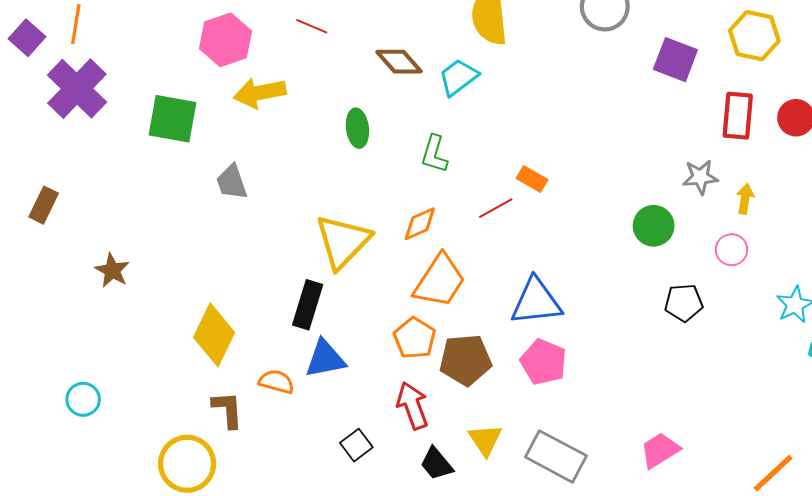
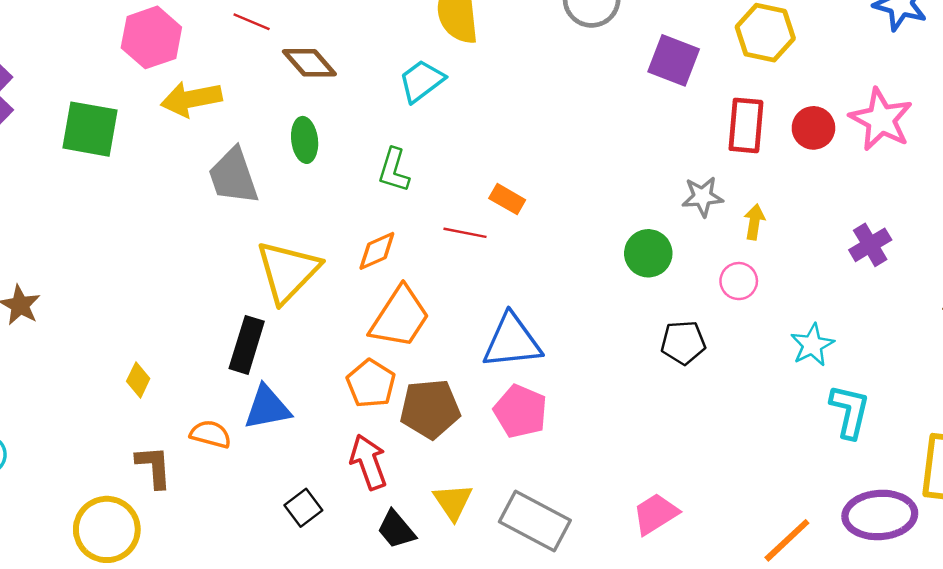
brown diamond: (399, 62) -> (309, 63), moved
gray trapezoid: (232, 182) -> (233, 176), moved, size x1.4
red line: (496, 208) -> (465, 233), turned 40
yellow diamond: (214, 335) -> (138, 380), size x0.5

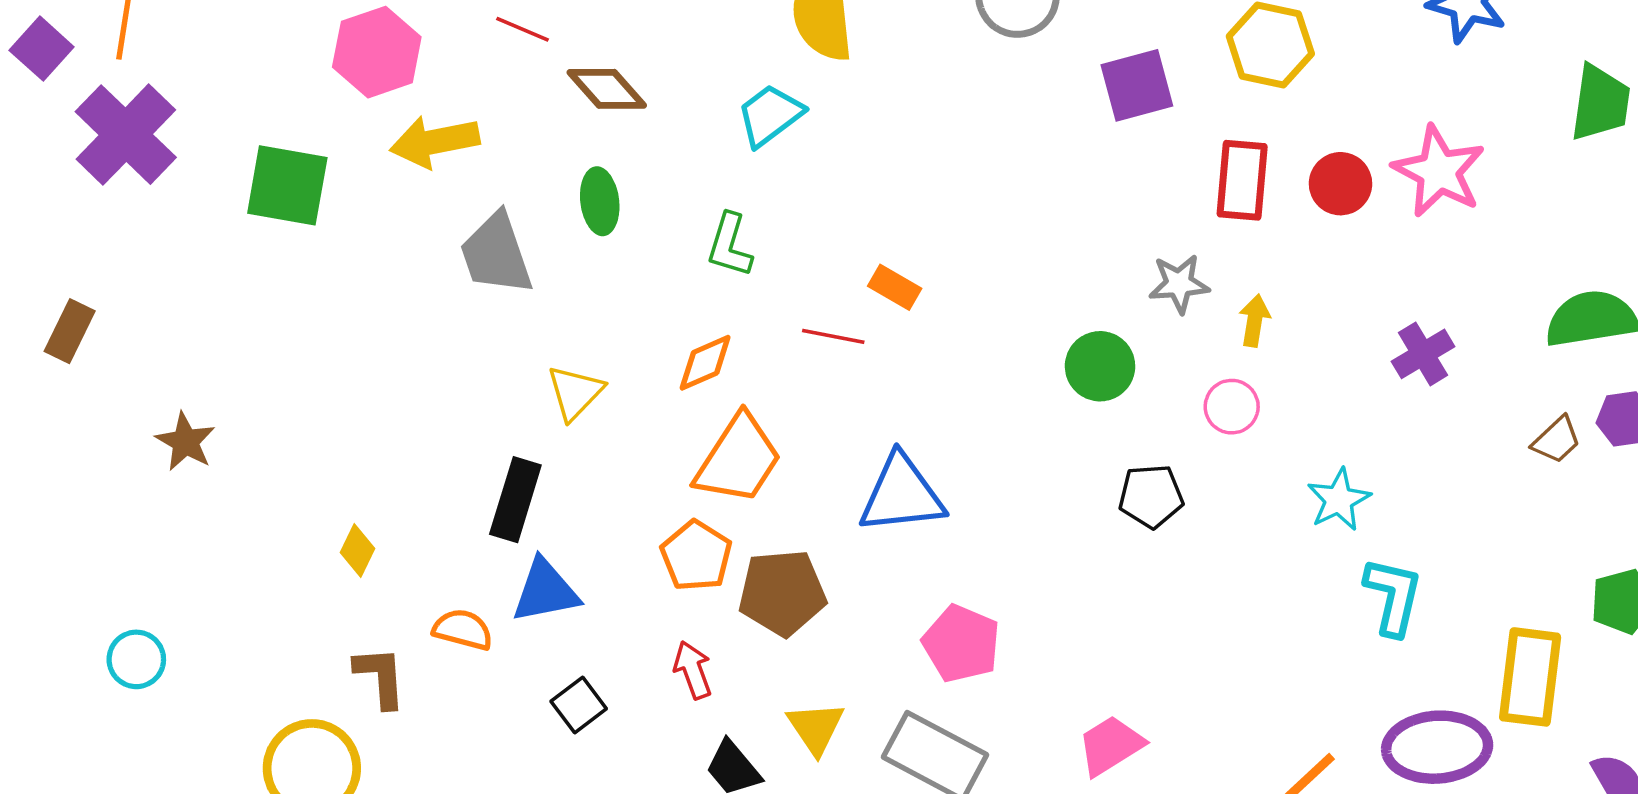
purple square: (674, 60) -> (1137, 85), turned -36
yellow triangle: (288, 271) -> (575, 393), size x0.6
pink pentagon: (520, 411) -> (961, 644), moved
red arrow: (368, 462) -> (693, 670), size x0.7
black square: (303, 508) -> (579, 705), moved

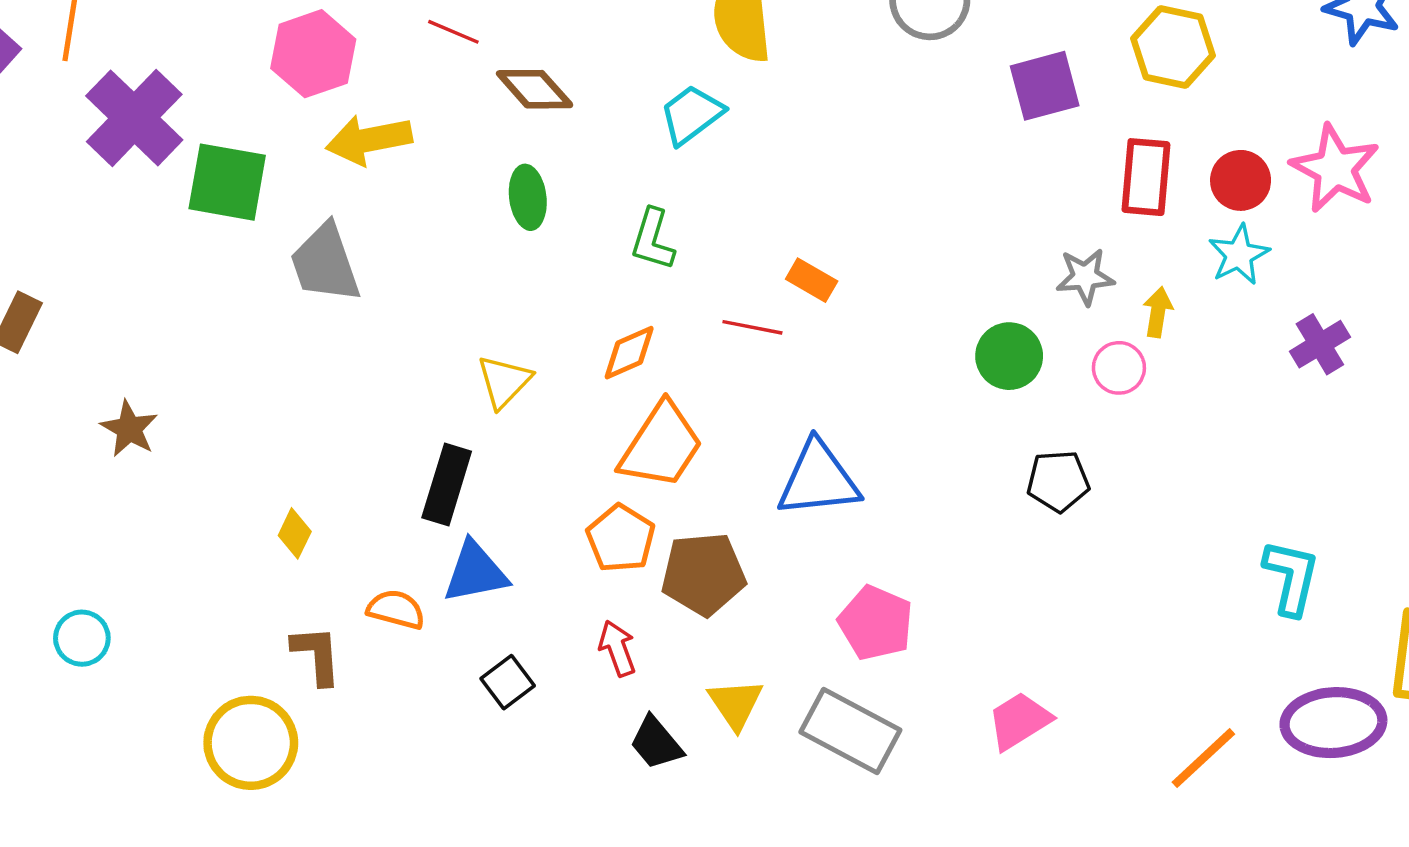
purple cross: (126, 135) -> (134, 118), moved
gray trapezoid: (496, 254) -> (325, 263), moved
pink circle: (1232, 407) -> (1119, 368), moved
cyan star: (1339, 500) -> (1239, 255), moved

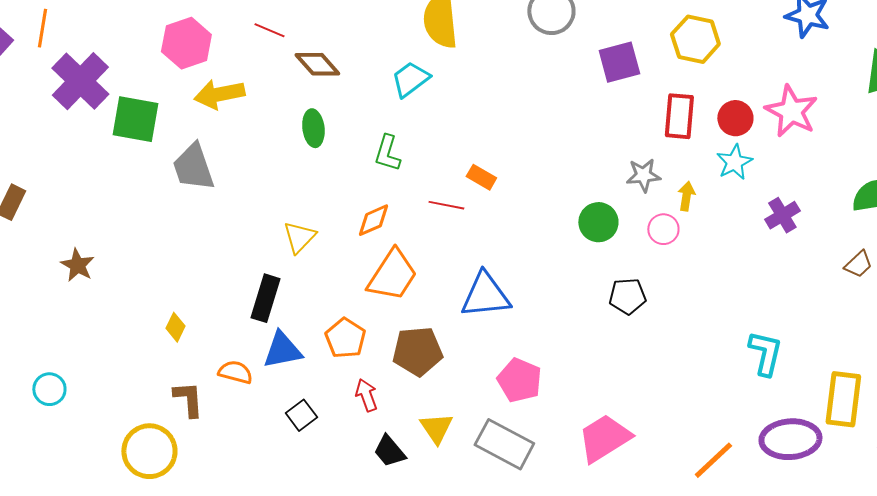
orange pentagon: (621, 538) -> (345, 338), moved
pink trapezoid: (1019, 721) -> (604, 438), size x1.4

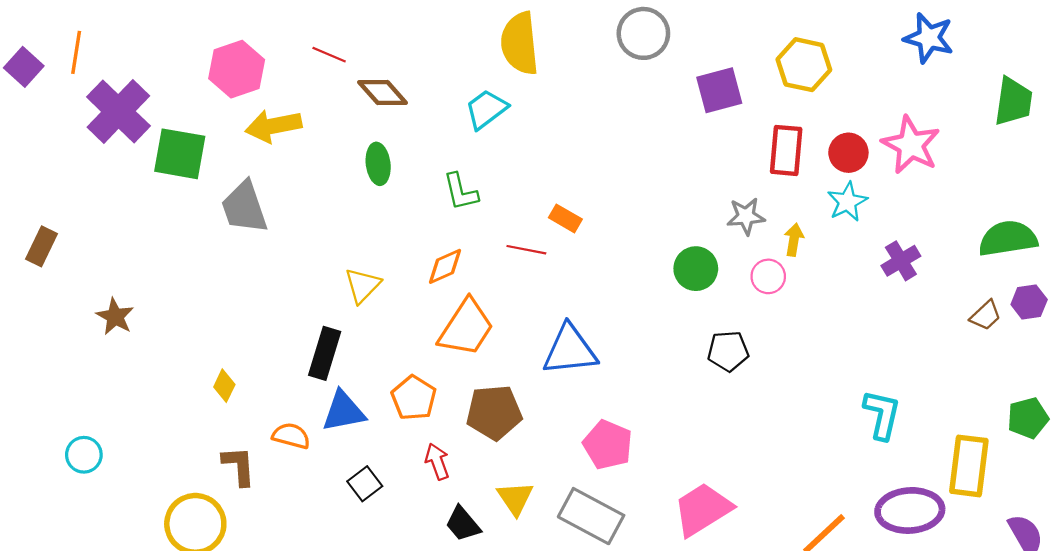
green L-shape: (387, 153) -> (461, 192), turned -30

